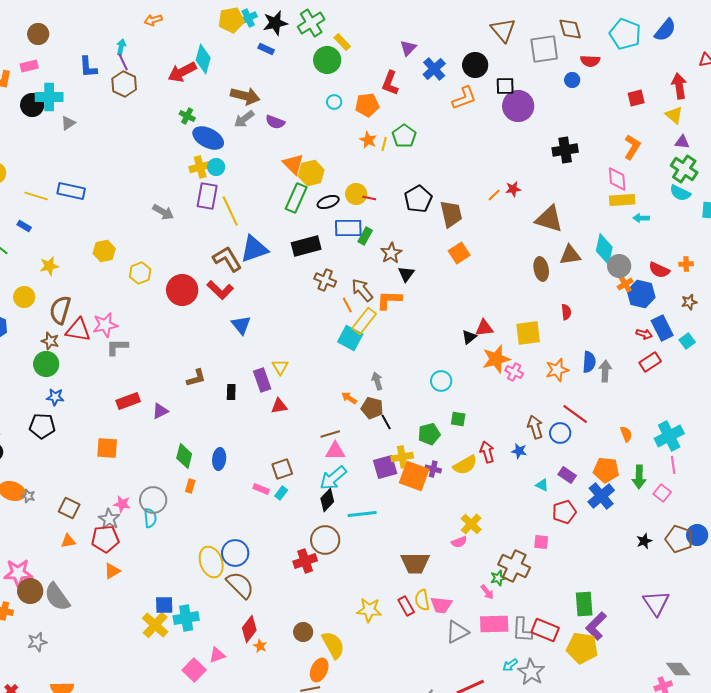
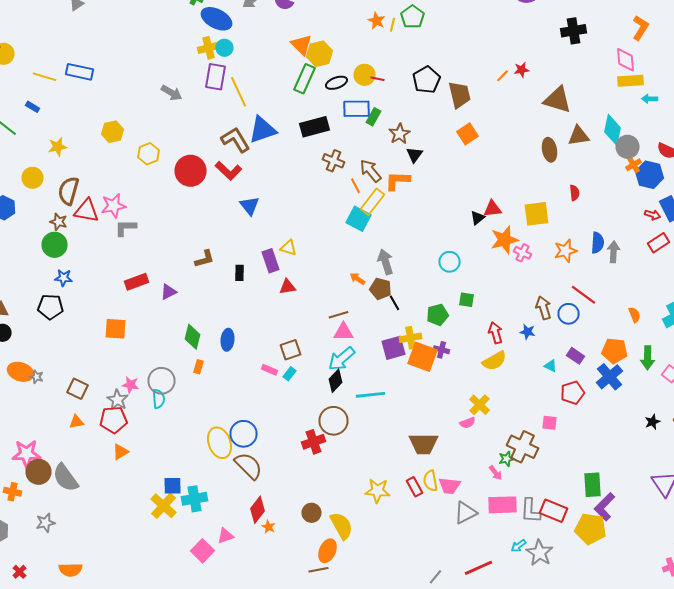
yellow triangle: (280, 367) -> (288, 248), turned -42
gray arrow: (377, 381) -> (386, 262), size x1.4
yellow semicircle: (465, 465) -> (494, 361), moved

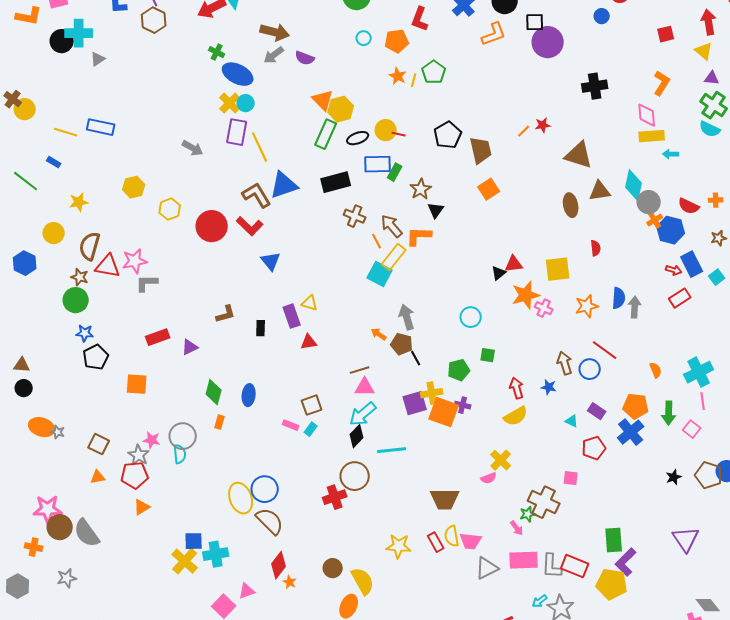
yellow cross: (208, 48) -> (230, 103), turned -30
black pentagon: (50, 307) -> (96, 357), moved, turned -30

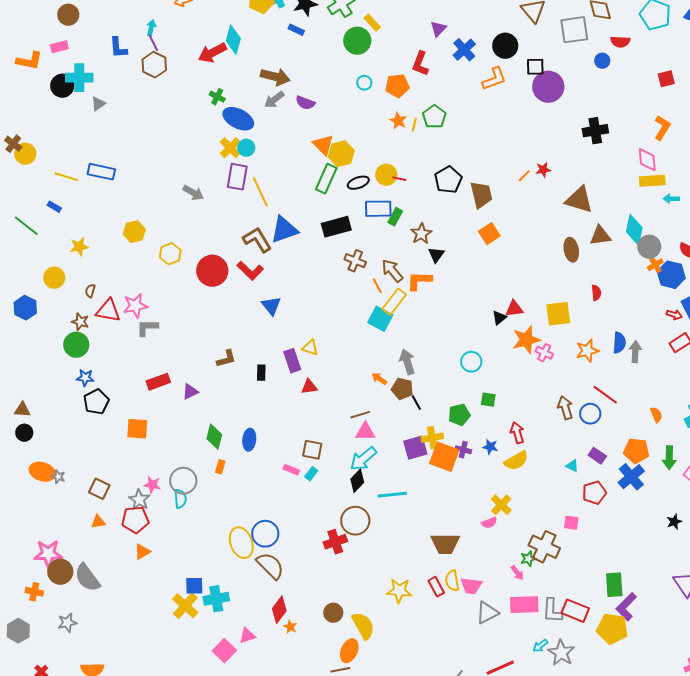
brown semicircle: (90, 246) -> (90, 291), size x0.5
blue star: (549, 387) -> (490, 447), moved
brown square: (312, 405) -> (312, 450), turned 30

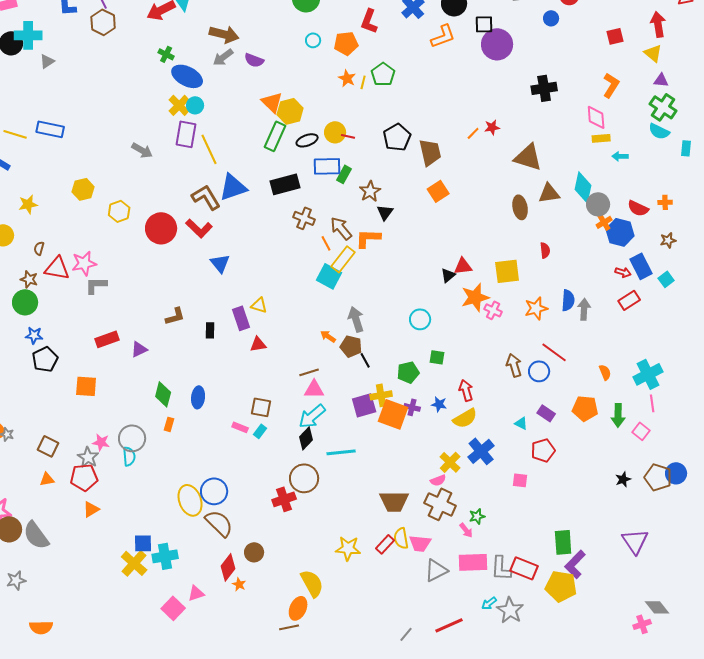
yellow rectangle: (652, 181) -> (601, 138), size x0.7
blue cross: (631, 477) -> (481, 451), moved
brown cross: (544, 547) -> (440, 504), moved
red rectangle: (436, 587) -> (385, 544), turned 72
brown circle: (333, 613) -> (254, 552), moved

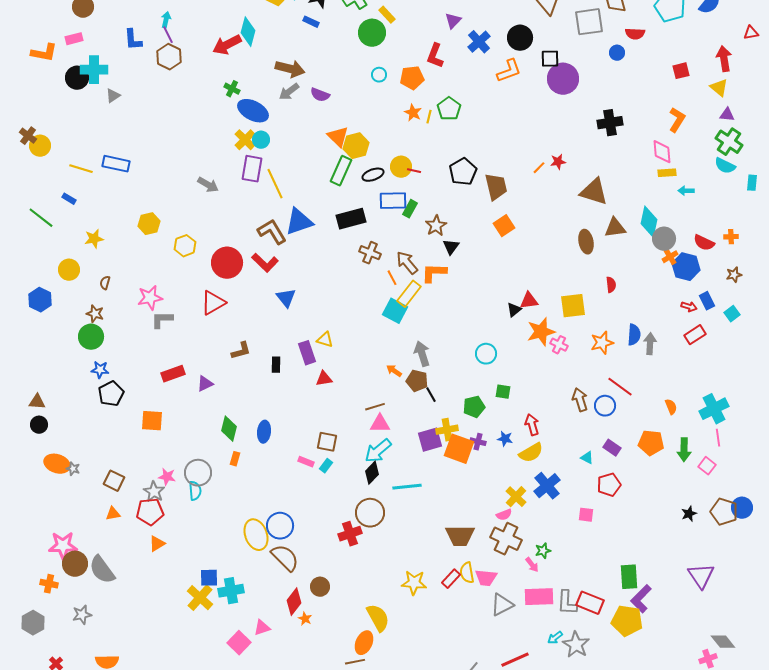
blue rectangle: (641, 266) -> (707, 301), size x0.7
red triangle: (57, 268) -> (213, 303), moved, turned -40

